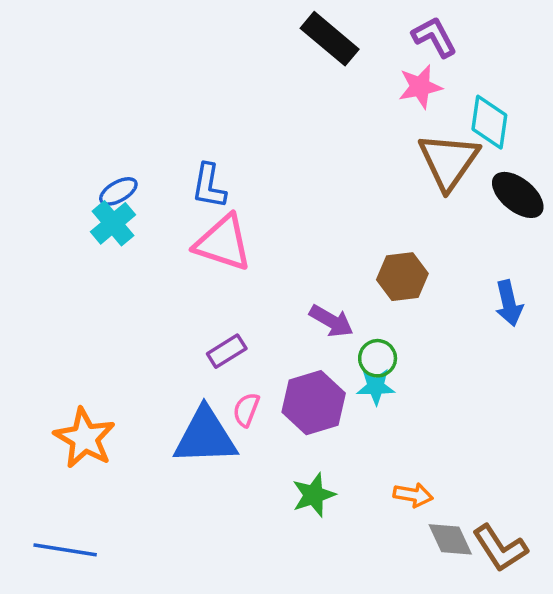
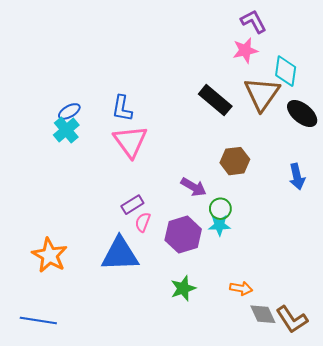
black rectangle: (330, 39) -> (215, 100), moved
pink triangle: (223, 243) -> (130, 141), turned 36
pink semicircle: (246, 410) -> (143, 222), moved

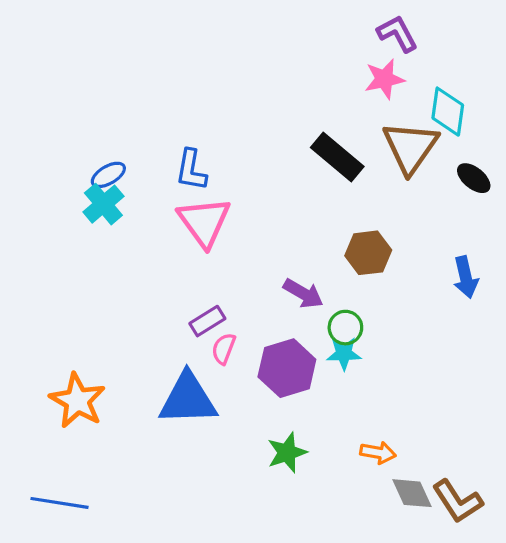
black ellipse: (302, 114) -> (474, 178), size x0.7

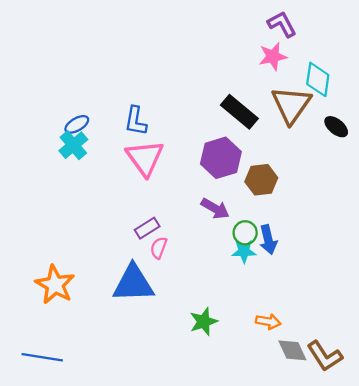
blue arrow: (466, 277) -> (268, 240), moved
purple hexagon: (287, 368) -> (221, 158), moved

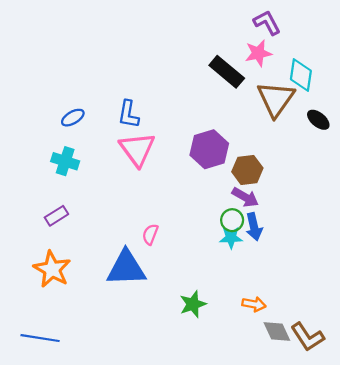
black rectangle: (239, 112) -> (227, 72), moved
cyan cross: (73, 145) -> (65, 161), moved, turned -32
purple arrow: (215, 209) -> (245, 197), moved
purple rectangle: (147, 228) -> (56, 216), moved

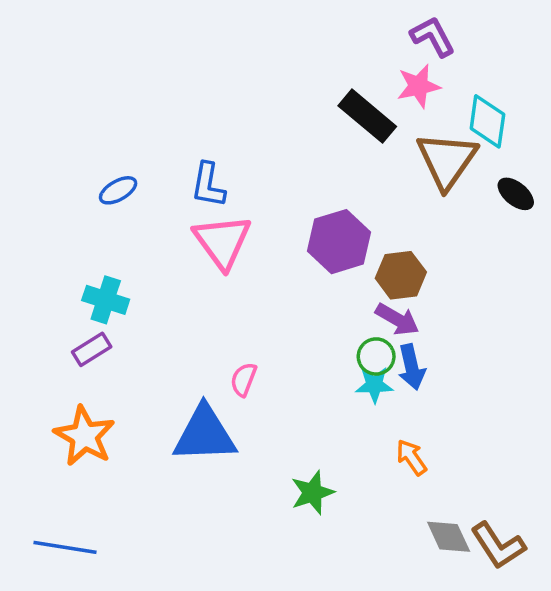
cyan cross: (65, 161) -> (106, 300), moved
orange arrow: (254, 304) -> (411, 457), moved, turned -135

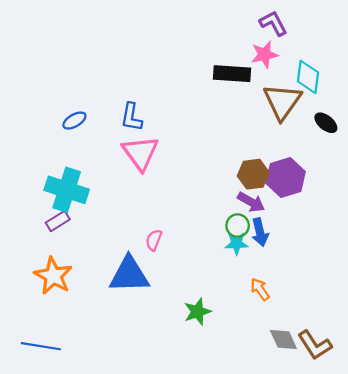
black rectangle: (367, 116) -> (232, 74), turned -36
purple hexagon: (339, 242) -> (286, 178), moved
cyan cross: (106, 300) -> (67, 190), size x1.5

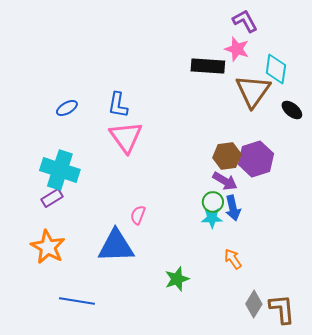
pink star: (264, 55) -> (237, 49), turned 30
gray diamond: (283, 340) -> (254, 304), turned 56
brown L-shape: (315, 345) -> (282, 309), turned -152
blue line: (41, 346) -> (77, 301), moved

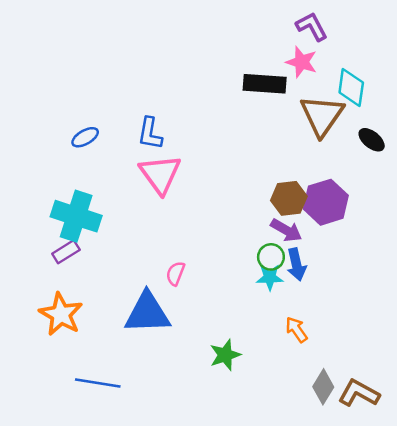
brown L-shape: (282, 309) -> (359, 393), turned -56

